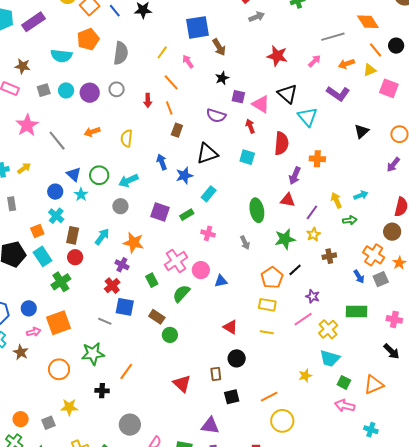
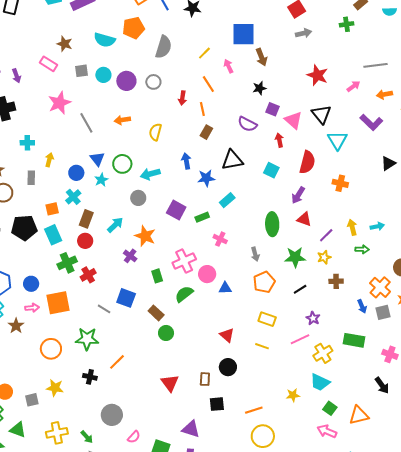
yellow arrow: (24, 168) -> (49, 160), moved, turned -48
purple arrow: (295, 176) -> (298, 195), moved
orange pentagon: (272, 278) -> (264, 282), moved
red cross: (112, 286) -> (88, 275), moved

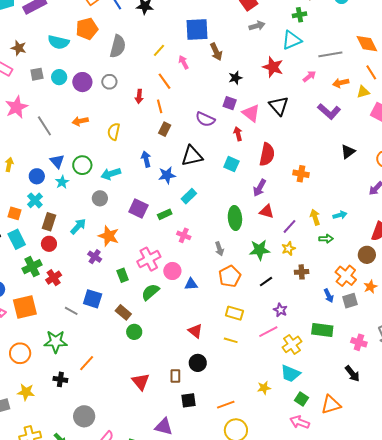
black star: (259, 88) -> (235, 78), moved
cyan triangle: (337, 140) -> (292, 40), moved, turned 40
orange square: (52, 209) -> (15, 213), turned 32

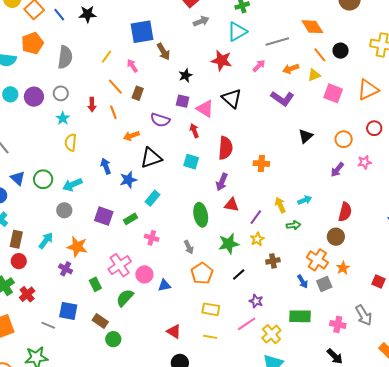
orange arrow: (80, 121) -> (131, 136), moved
brown rectangle: (165, 129) -> (138, 93), moved
cyan star: (62, 182) -> (63, 118), moved

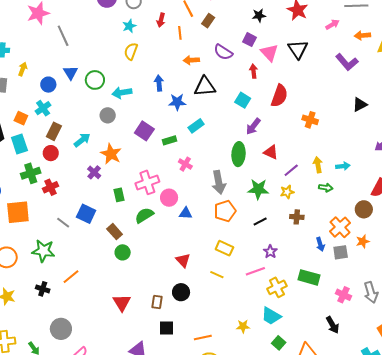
purple arrow: (222, 182) -> (253, 126), moved
gray arrow: (189, 247) -> (219, 182), size x1.6

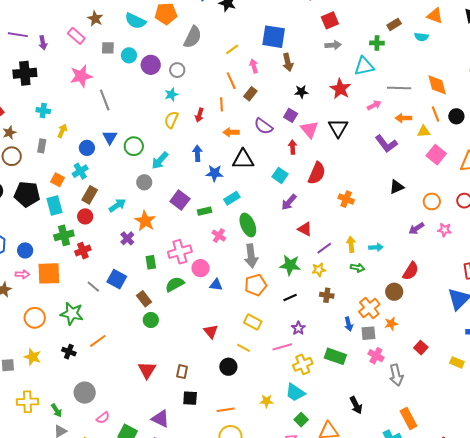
red arrow: (161, 20) -> (199, 115), moved
cyan arrow: (122, 93) -> (160, 160), turned -42
green ellipse: (239, 154) -> (248, 225), moved, turned -30
black circle: (181, 292) -> (228, 367), moved
pink cross: (344, 295) -> (376, 356), moved

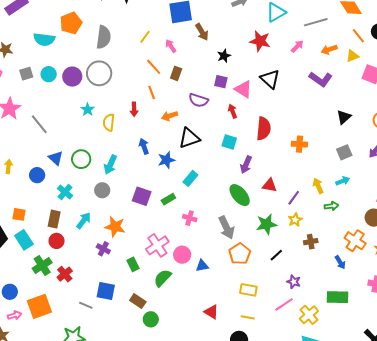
gray circle: (177, 70) -> (99, 73), size x1.6
cyan star: (171, 94) -> (88, 110), moved
cyan cross: (80, 171) -> (65, 192), moved
green ellipse: (248, 225) -> (240, 195), moved
gray square: (368, 333) -> (344, 152), moved

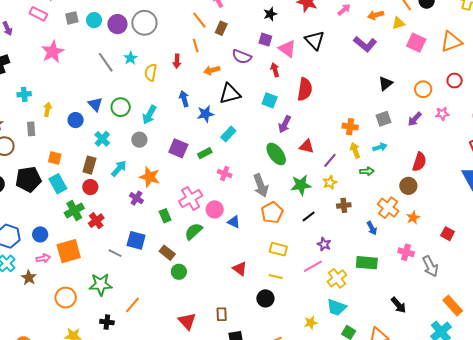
gray line: (39, 124) -> (106, 62), moved
orange cross: (299, 144) -> (350, 127), moved
blue triangle: (202, 266) -> (234, 222), turned 32

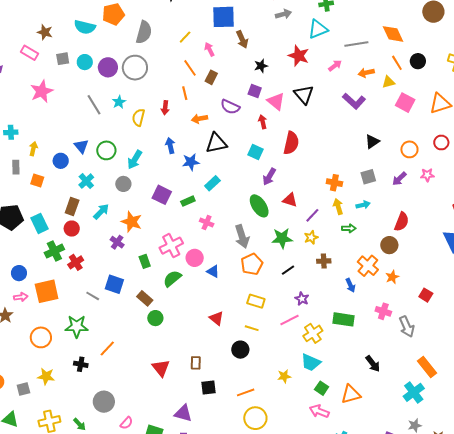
orange square: (55, 158) -> (37, 181), moved

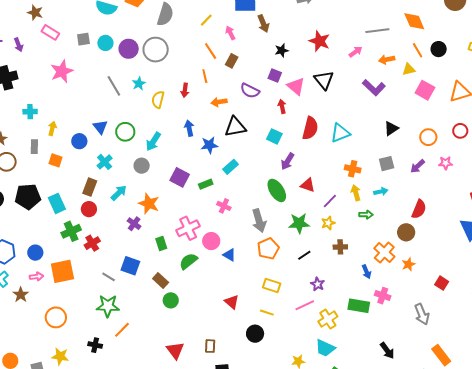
cyan triangle: (318, 29) -> (340, 133), moved
brown star: (45, 32) -> (35, 13), moved
pink cross: (383, 311) -> (383, 296), moved
green star: (77, 326) -> (108, 306), moved

